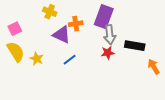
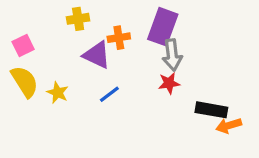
yellow cross: (50, 12) -> (78, 19), turned -32
black rectangle: (135, 46) -> (211, 110), moved
orange arrow: (154, 67) -> (229, 126), moved, turned -77

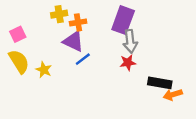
orange cross: (119, 38) -> (78, 22), moved
blue line: (109, 94) -> (83, 59), moved

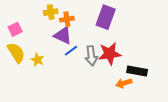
gray arrow: (130, 41) -> (91, 56), moved
red star: (128, 63) -> (110, 54), size x1.6
orange arrow: (173, 95) -> (124, 83), moved

